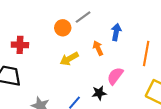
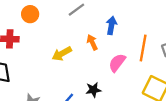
orange circle: (63, 28) -> (30, 14), moved
pink semicircle: (115, 76) -> (117, 63), moved

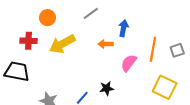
orange arrow: (92, 42) -> (105, 44), turned -64
yellow arrow: (62, 54) -> (62, 44), moved, size x1.4

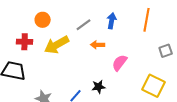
gray line: (91, 13) -> (84, 25), moved
blue arrow: (123, 28) -> (112, 21), moved
orange line: (153, 49) -> (147, 20), moved

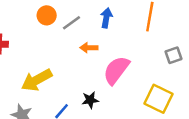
orange circle: (43, 20) -> (47, 15), moved
yellow arrow: (57, 45) -> (37, 80), moved
pink semicircle: (120, 63) -> (116, 70), size x1.4

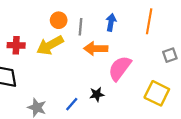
gray line: (71, 23) -> (80, 27), turned -49
orange arrow: (89, 48) -> (96, 49), size x1.5
yellow arrow: (37, 80) -> (50, 45), moved

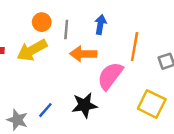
orange line: (149, 21) -> (135, 47), moved
black star: (97, 94) -> (84, 105), size x1.5
blue line: (72, 104) -> (45, 110), moved

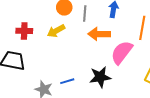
yellow arrow: (32, 50) -> (56, 31), size x0.7
blue line: (45, 110) -> (67, 81), turned 32

